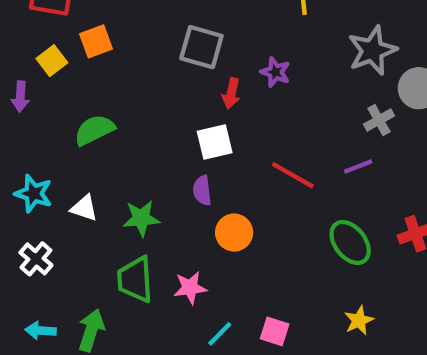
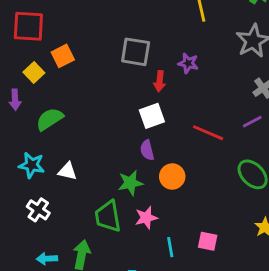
green semicircle: (94, 130) -> (50, 119), moved
green star: (141, 218) -> (130, 183), moved
cyan line: (220, 334) -> (170, 247), turned -48

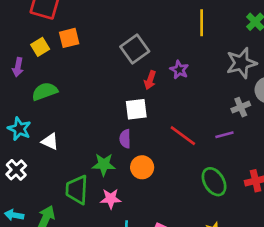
gray square: (136, 52) -> (135, 49), turned 32

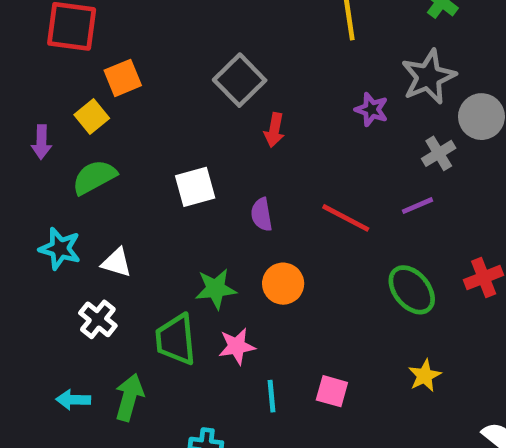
yellow square: (40, 47) -> (92, 117), moved
purple star: (179, 70) -> (371, 110), moved
white square: (136, 109) -> (195, 187), moved
purple semicircle: (125, 139) -> (262, 214), moved
white cross: (16, 170) -> (98, 319), moved

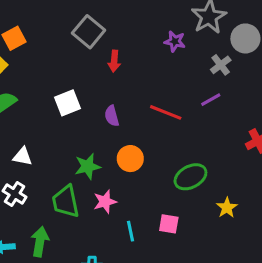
green ellipse: (412, 290) -> (190, 177), moved, turned -72

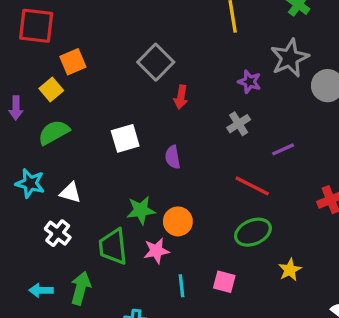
gray cross: (221, 65) -> (239, 124), moved
red line: (166, 112) -> (252, 186), moved
orange circle: (130, 159) -> (178, 221), moved

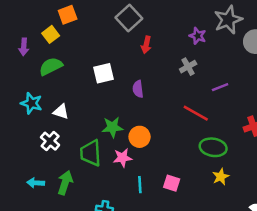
green ellipse: (253, 232) -> (213, 147), moved, turned 30

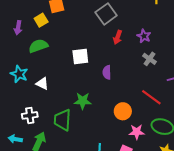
purple star: (198, 36) -> (144, 36), moved
gray cross: (188, 67) -> (150, 59), turned -32
orange circle: (140, 137) -> (123, 111), moved
white cross: (50, 141) -> (30, 115), moved, turned 35
pink star: (123, 158) -> (137, 132), moved

